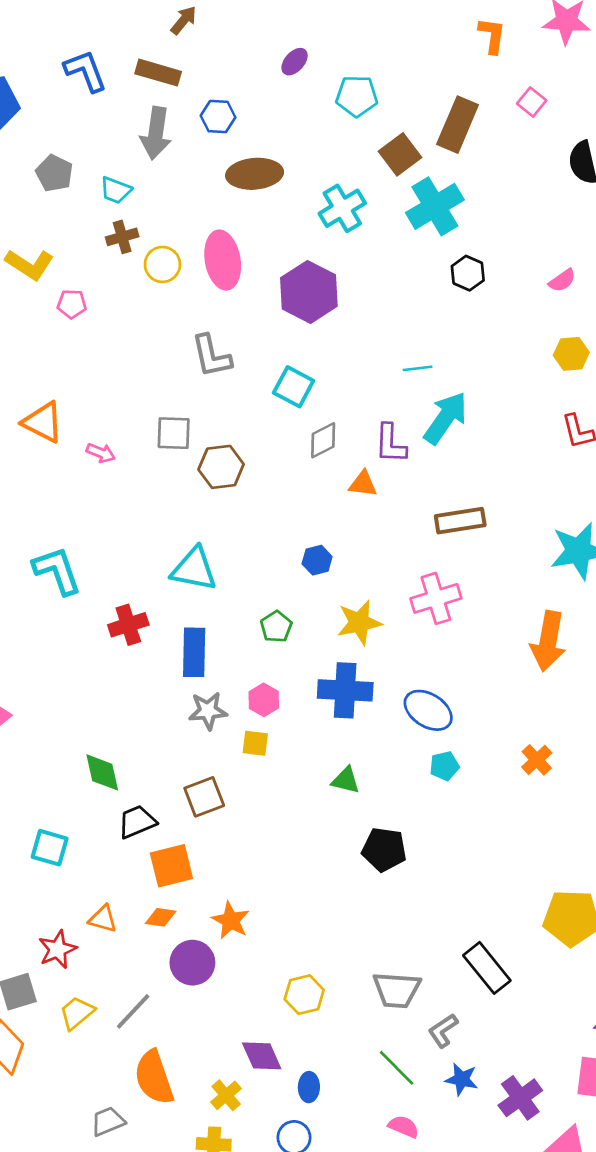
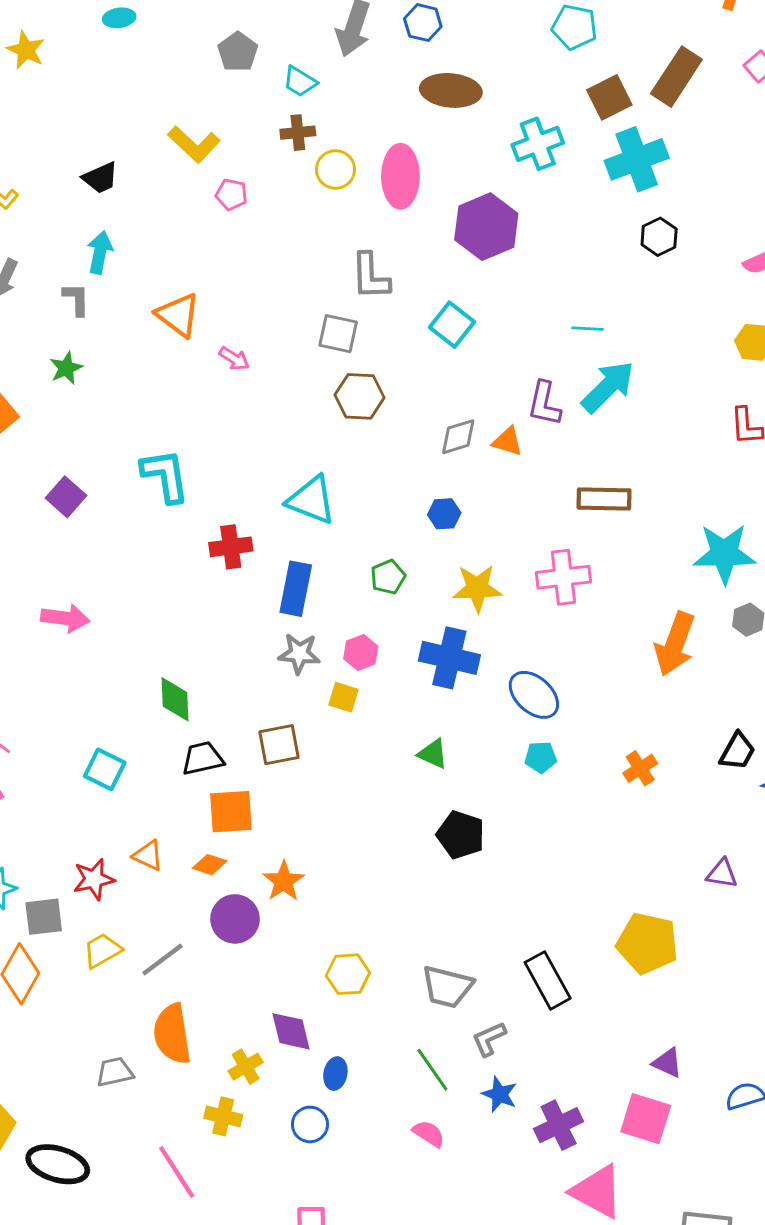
gray square: (174, 433) -> (338, 334), moved
gray diamond: (323, 440) -> (458, 437), moved

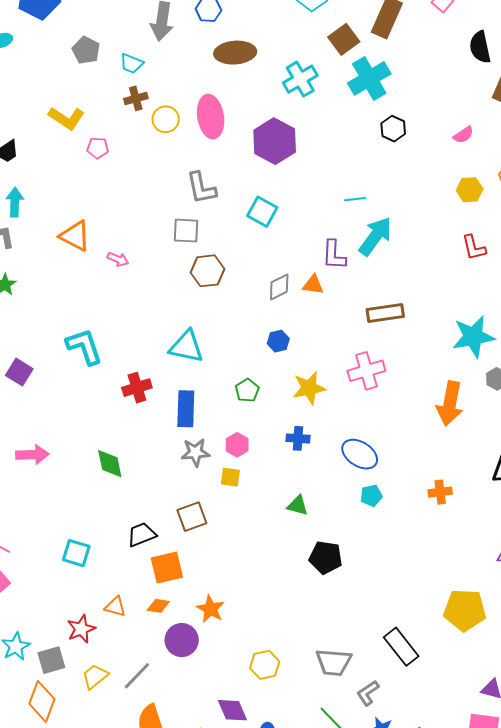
blue cross: (449, 658) -> (298, 438), size x0.6
green diamond: (175, 699) -> (110, 464), moved
orange cross: (640, 768) -> (440, 492), turned 35

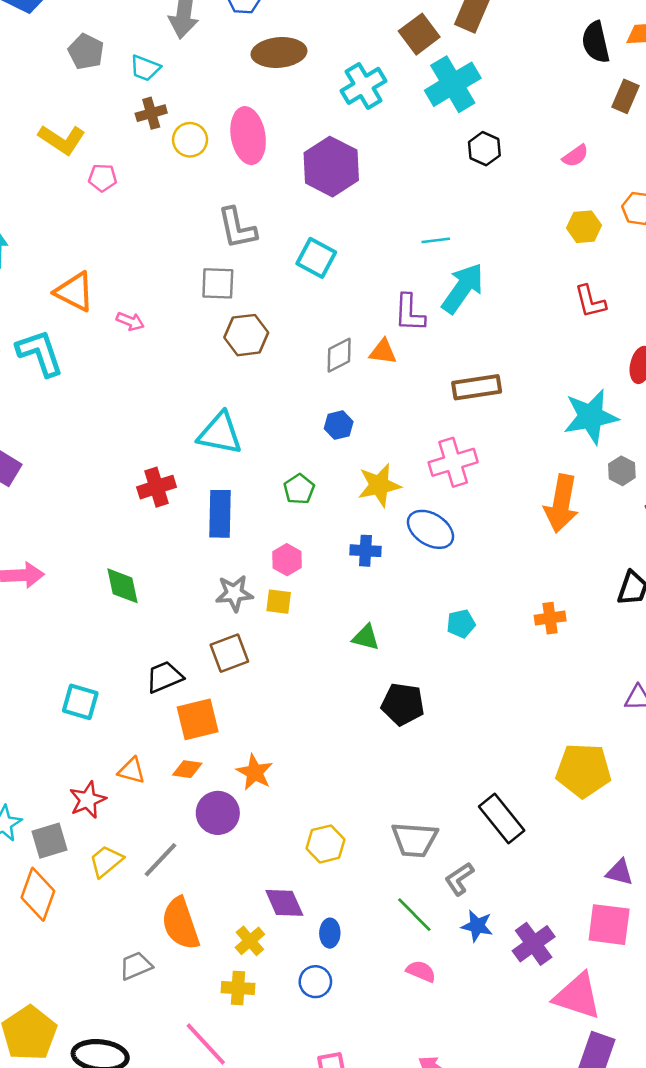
cyan L-shape: (84, 347) -> (40, 353), moved
gray star: (195, 452) -> (234, 593), moved
blue ellipse: (360, 454) -> (430, 529), moved

